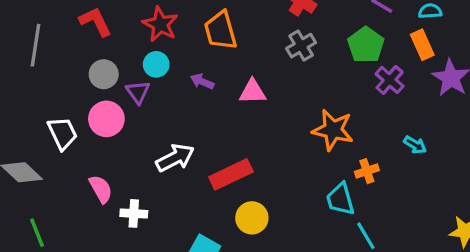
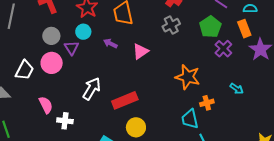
pink triangle: (252, 92) -> (140, 51), turned -36
white trapezoid: (62, 133) -> (25, 70), turned 50
white arrow: (175, 158) -> (92, 89), turned -35

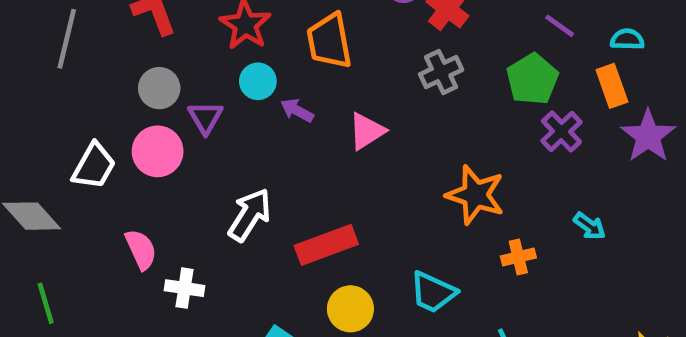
cyan circle: (83, 32) -> (258, 81), moved
cyan trapezoid: (190, 119) -> (433, 292), moved, turned -55

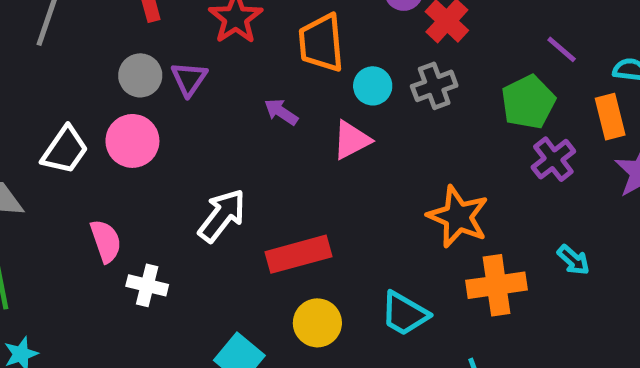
cyan circle: (258, 81) -> (373, 86), moved
purple triangle: (205, 117) -> (189, 79), moved
orange cross: (518, 257) -> (497, 285), size x1.6

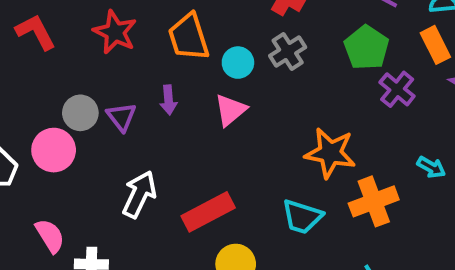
gray circle: (140, 75) -> (80, 113), moved
purple triangle: (189, 79) -> (121, 117), moved
purple arrow: (281, 112) -> (168, 100), turned -116
cyan trapezoid: (405, 314) -> (302, 217), moved

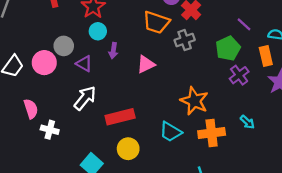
orange trapezoid: (189, 37) -> (156, 22), moved, turned -68
cyan circle: (238, 63) -> (98, 31), moved
purple triangle: (121, 117) -> (84, 64), moved, turned -36

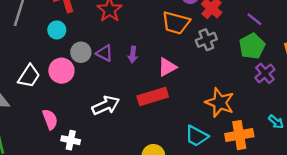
purple line: (244, 24) -> (254, 19), moved
cyan circle: (98, 31) -> (57, 30), moved
purple triangle: (84, 64) -> (104, 53), moved
white arrow: (85, 98) -> (106, 105), turned 30
red rectangle: (120, 117) -> (153, 97), moved

